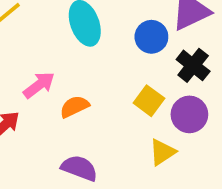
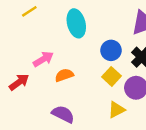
blue circle: (151, 37) -> (111, 50), moved

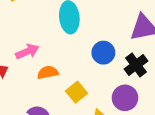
yellow square: (111, 76) -> (76, 92), moved

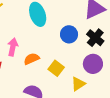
pink arrow: (27, 52) -> (13, 47), turned -42

